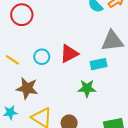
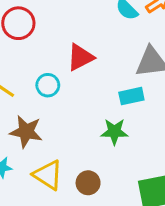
red triangle: (69, 54) -> (80, 57), moved

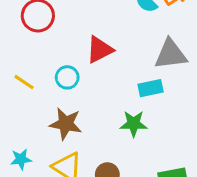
brown star: (26, 132) -> (66, 124), moved

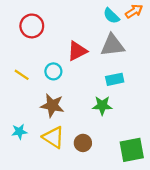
gray triangle: (171, 54) -> (112, 45), moved

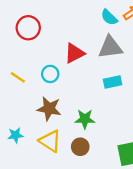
green star: (102, 105) -> (85, 119), moved

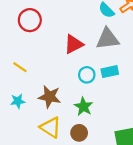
cyan circle: (50, 74) -> (87, 75), moved
green star: (85, 119) -> (83, 107), turned 30
cyan star: (16, 135) -> (18, 101), moved

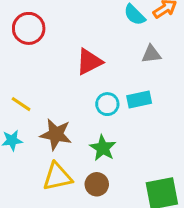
gray triangle: (108, 39) -> (151, 54), moved, size x0.6
yellow line: (20, 67) -> (21, 104), moved
yellow triangle: (51, 127) -> (57, 177), turned -45

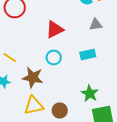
cyan circle: (107, 104) -> (54, 58), moved
green star: (103, 148) -> (90, 94), moved

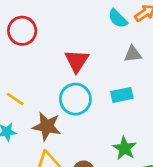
red triangle: (55, 30) -> (77, 61), turned -30
cyan circle: (54, 58) -> (75, 99), size x1.5

